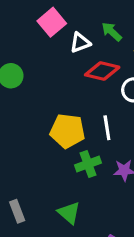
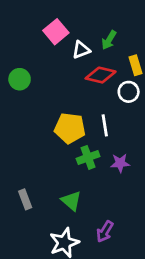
green arrow: (112, 32) -> (109, 40), turned -102

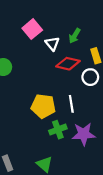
white triangle: (81, 50) -> (52, 44), turned -48
purple star: (120, 163) -> (84, 134), size x1.5

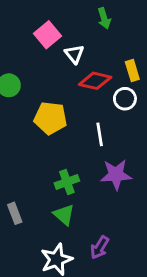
green arrow: (75, 36) -> (104, 18), moved, turned -48
yellow pentagon: (43, 106) -> (51, 118), moved
green cross: (58, 130) -> (67, 182), moved

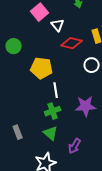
white circle: (125, 99) -> (92, 65), moved
white line: (100, 134) -> (56, 90), moved
purple arrow: (100, 248) -> (75, 146), moved

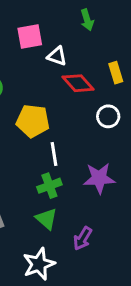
pink square: (40, 12) -> (30, 36), turned 30
white triangle: (58, 25) -> (57, 56), turned -32
red diamond: (72, 43) -> (78, 83), turned 35

